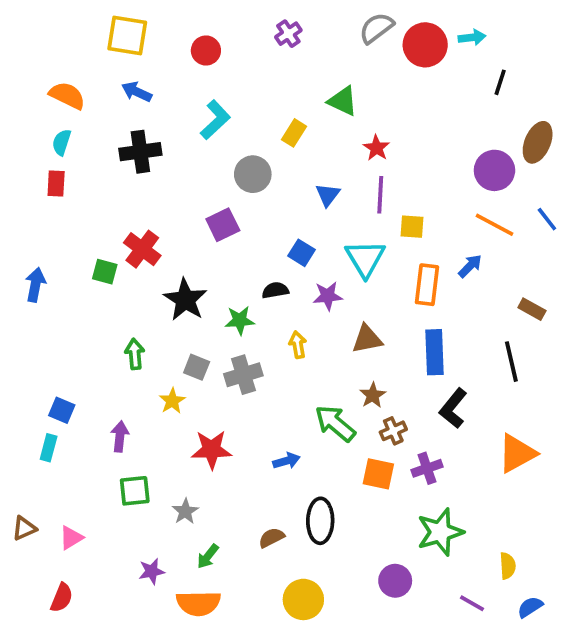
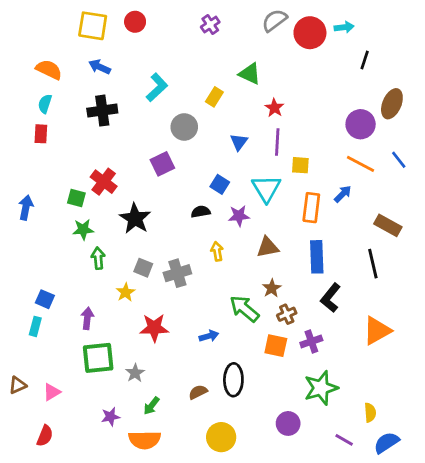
red circle: (206, 50) -> (135, 22), moved
brown rectangle: (532, 309) -> (388, 225), size x1.4
green star: (240, 320) -> (83, 229), moved
green square: (135, 491) -> (98, 358), size x1.4
blue semicircle: (530, 607) -> (386, 443), size x1.4

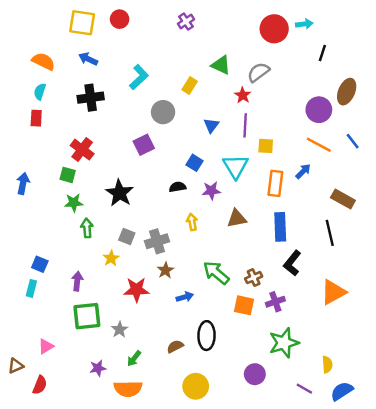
gray semicircle: (274, 20) -> (258, 72), moved
red cross: (104, 182) -> (82, 150), moved
brown star: (272, 288) -> (165, 270), moved
brown triangle: (18, 385) -> (16, 366), moved

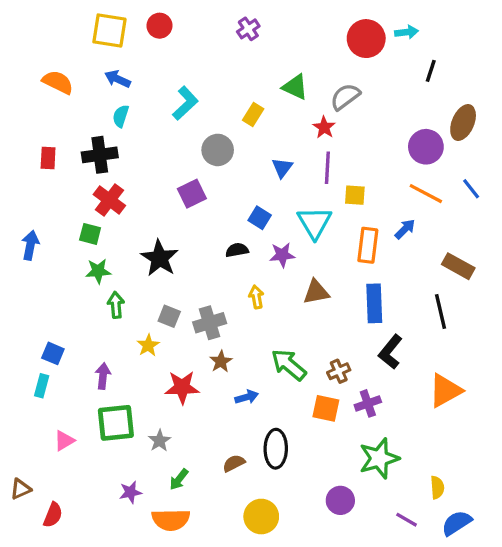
cyan semicircle: (40, 92) -> (121, 116), moved
black cross: (91, 98) -> (100, 155), moved
pink triangle: (46, 346) -> (64, 441), moved

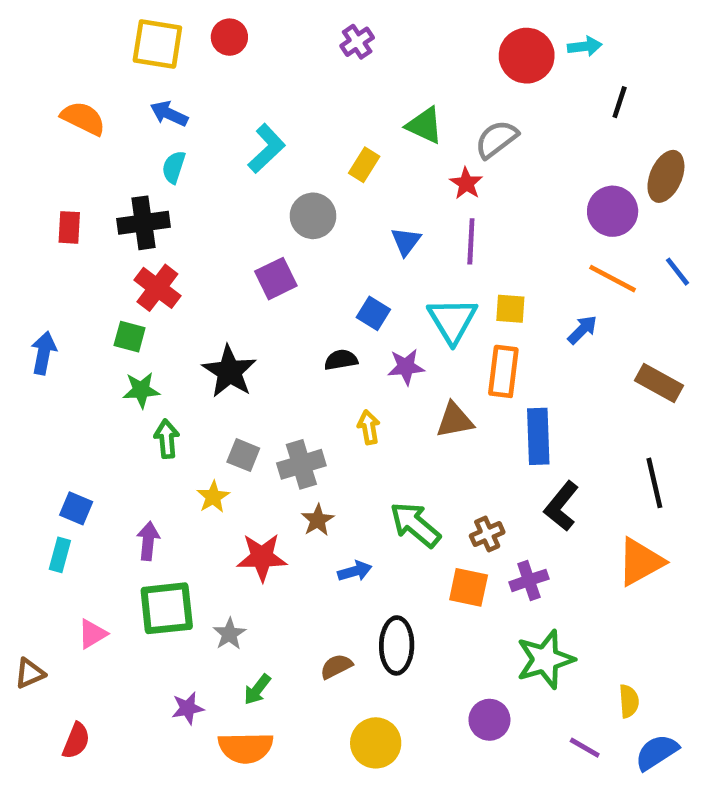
yellow square: (355, 195) -> (510, 309), moved
orange rectangle: (368, 245) -> (503, 371), moved
black line: (440, 311) -> (654, 483), moved
brown triangle: (21, 489) -> (30, 673), moved

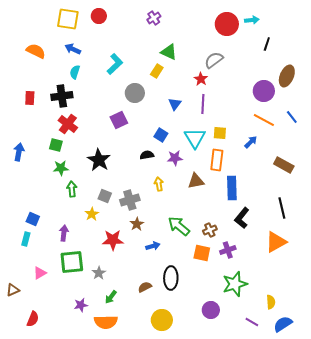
green triangle: (424, 125) -> (169, 52), moved

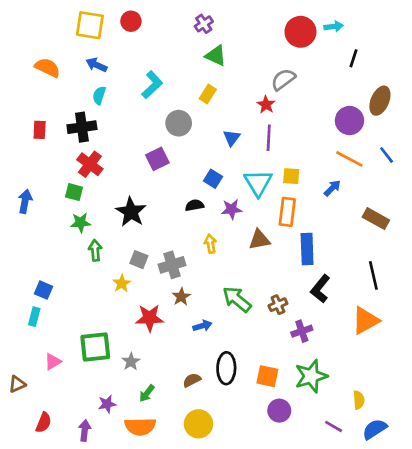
green triangle: (169, 52) -> (216, 56), moved
purple arrow: (64, 233) -> (85, 430), moved
orange square: (202, 253) -> (267, 376), moved
yellow circle: (162, 320) -> (198, 424), moved

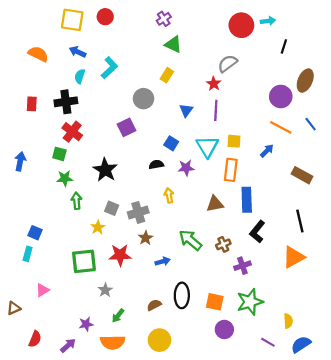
cyan L-shape: (152, 85) -> (109, 68), moved
brown triangle: (259, 240) -> (215, 204), moved
green square: (95, 347) -> (84, 261), moved
purple arrow: (85, 430) -> (68, 345), turned 42

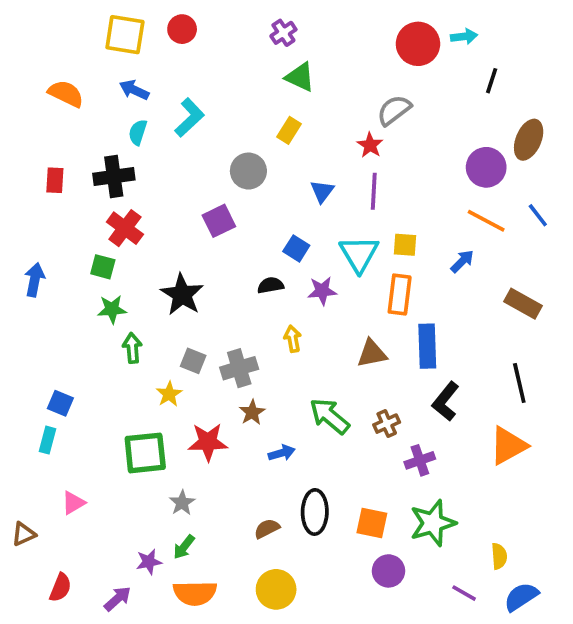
green arrow: (118, 316) -> (184, 547), moved

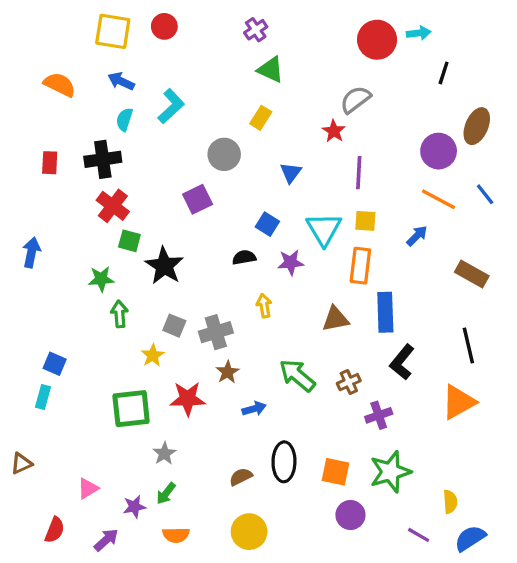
purple line: (374, 191) -> (359, 173), moved
green square: (103, 267) -> (129, 241), moved
pink triangle: (73, 503) -> (88, 488), moved
brown triangle: (24, 534) -> (21, 463), moved
orange semicircle: (195, 593) -> (176, 535), size x0.7

